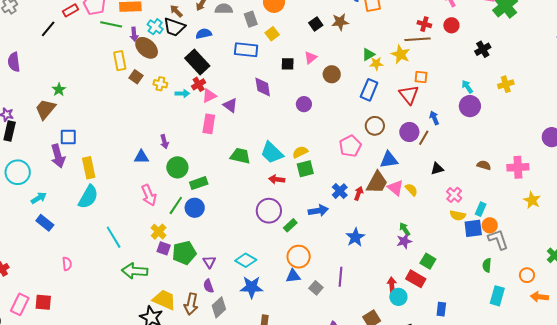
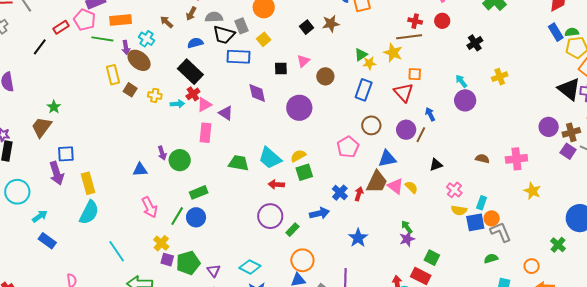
black trapezoid: (174, 27) -> (224, 35), moved
purple circle: (304, 104) -> (299, 108), size x1.6
green circle: (177, 167) -> (180, 160), moved
green semicircle: (487, 265) -> (491, 258), turned 72

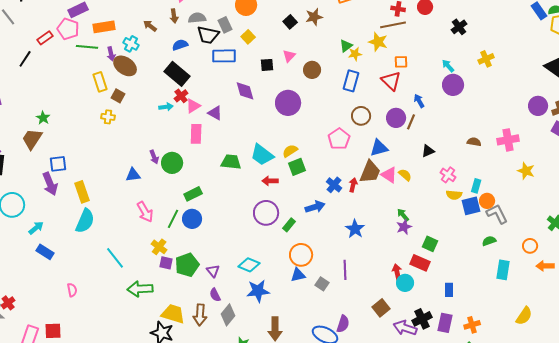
brown arrow: (191, 14) -> (174, 16), turned -32
yellow cross: (155, 95) -> (108, 117), moved

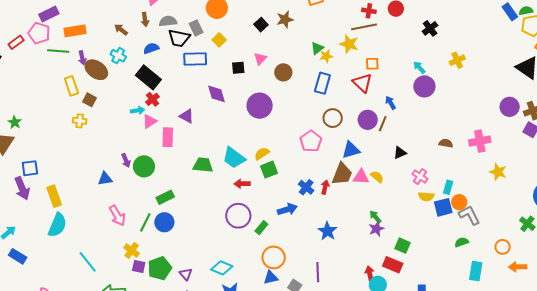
cyan cross: (131, 44) -> (118, 56), moved
pink triangle: (193, 106) -> (150, 121), moved
pink triangle: (389, 175) -> (361, 177), turned -30

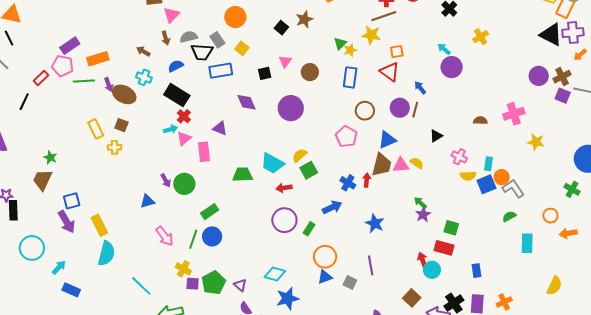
yellow rectangle: (71, 86) -> (96, 129), moved

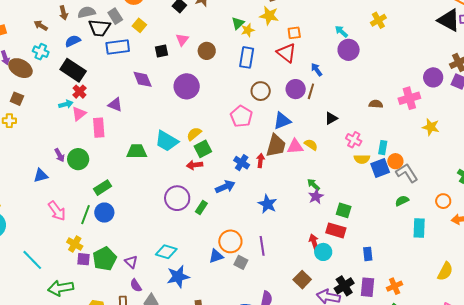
purple circle: (539, 76) -> (433, 77), moved
red arrow: (284, 188) -> (195, 165), moved
orange circle: (325, 257) -> (230, 241), moved

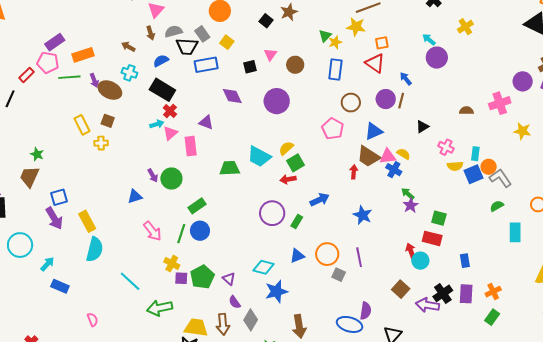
brown trapezoid: (276, 146) -> (368, 156), turned 110
blue cross: (242, 163) -> (394, 170), moved
blue triangle: (216, 256) -> (297, 256), moved

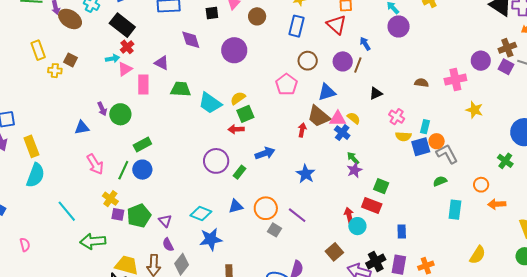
brown square: (108, 121) -> (70, 60), moved
green trapezoid: (230, 168) -> (181, 89), moved
purple line: (359, 257) -> (297, 215), turned -48

